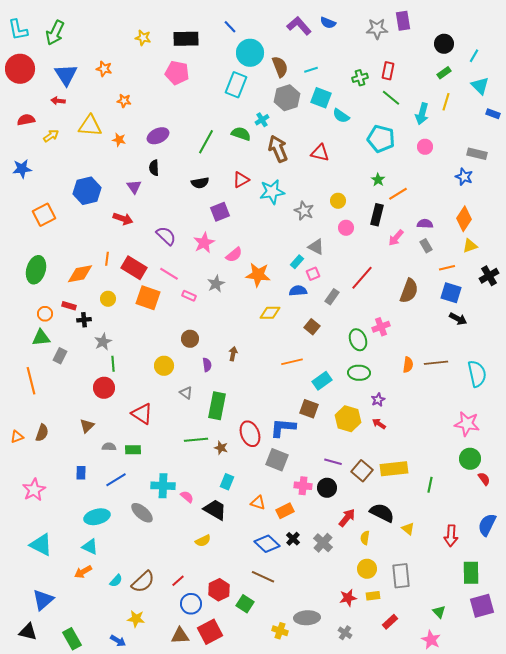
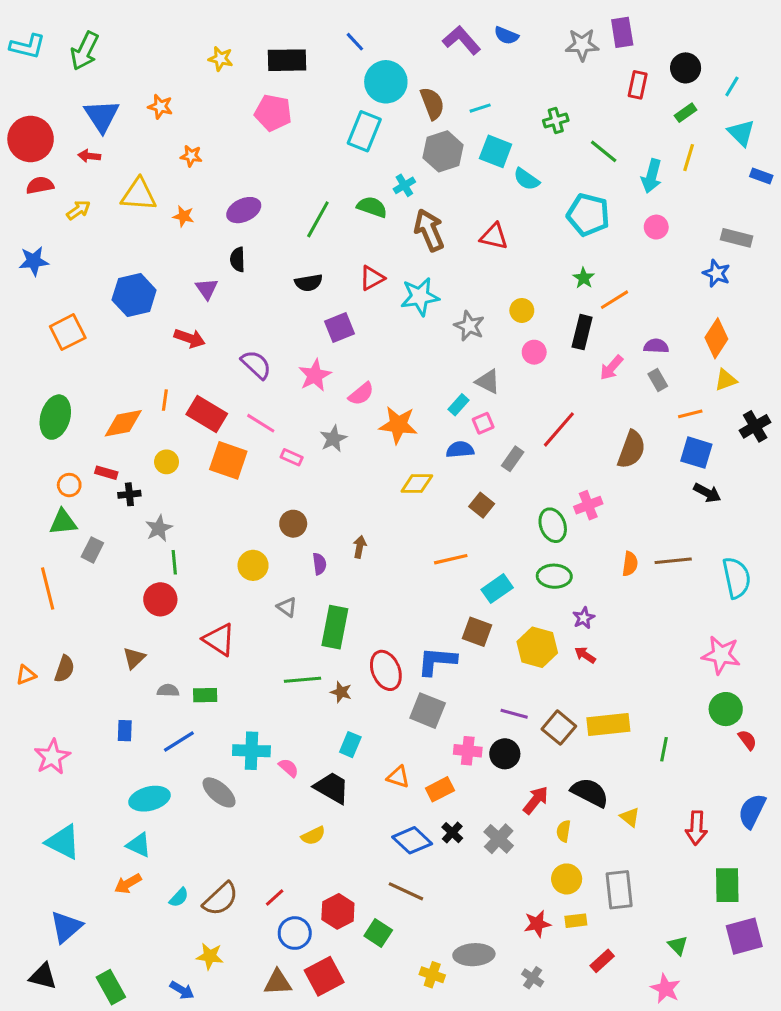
cyan L-shape: (18, 30) -> (27, 46), turned -65
red circle: (20, 69) -> (31, 139), moved
red rectangle: (388, 71) -> (638, 85), moved

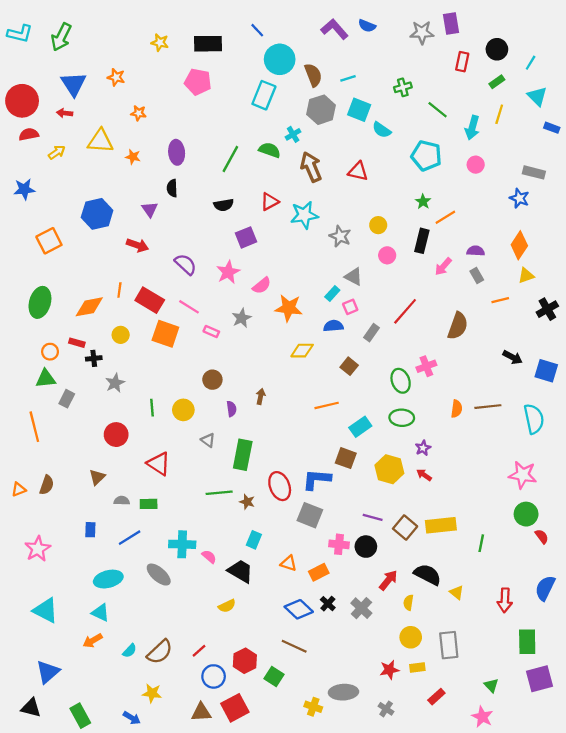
purple ellipse: (244, 210) -> (177, 152), turned -70
blue square: (696, 453) -> (546, 371), moved
green line: (174, 562) -> (152, 408), moved

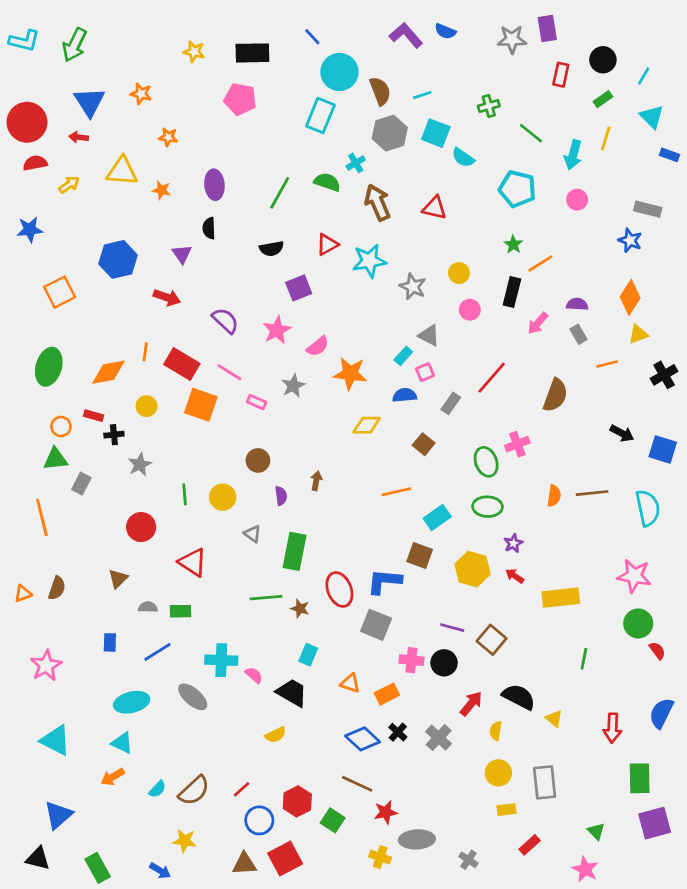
yellow rectangle: (441, 525) -> (561, 598), moved
red star: (389, 670) -> (386, 812), moved

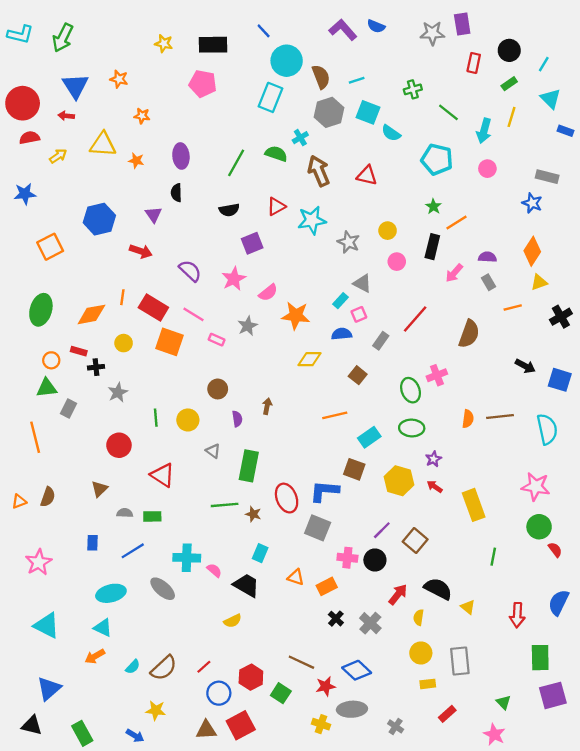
yellow rectangle: (561, 598) -> (474, 505), turned 76
purple line: (452, 628) -> (382, 530), turned -60
blue diamond: (363, 739) -> (357, 670), moved

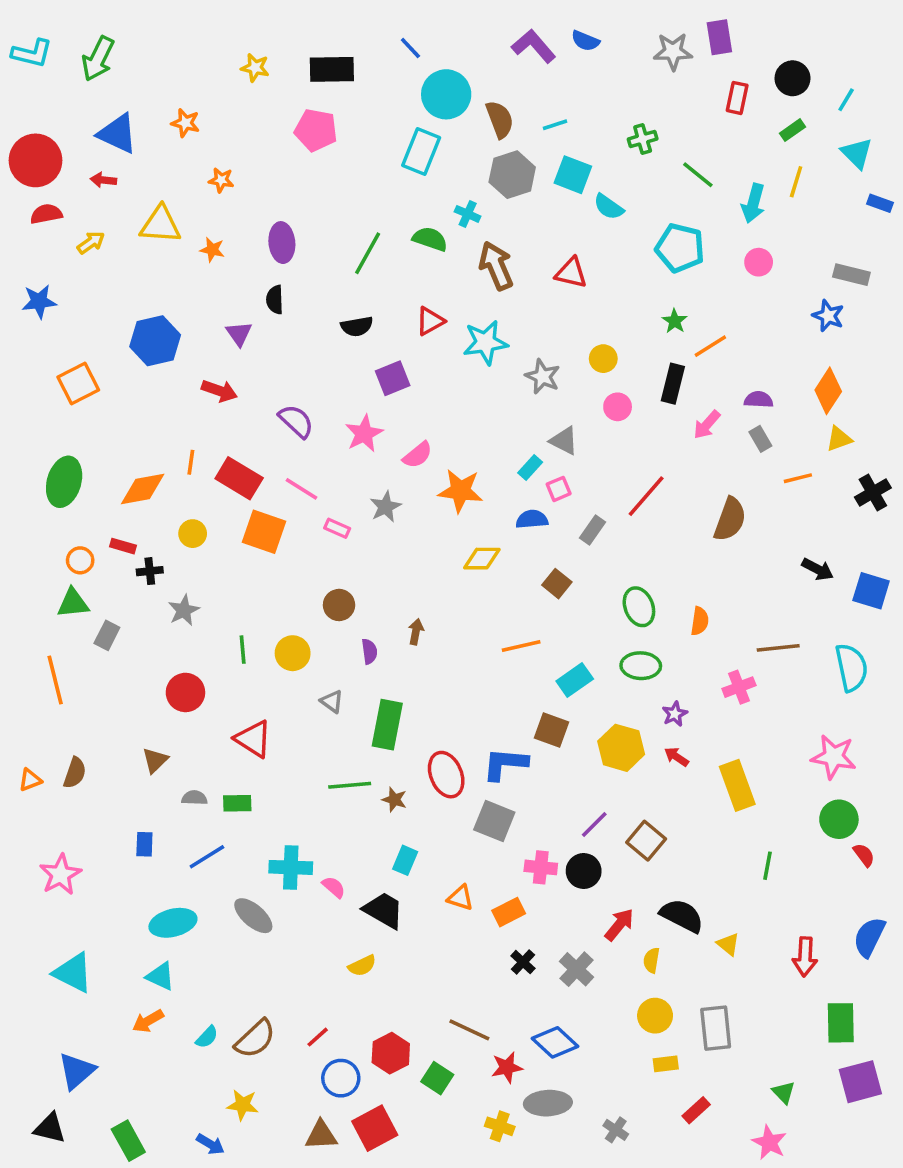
blue triangle: (75, 86) -> (118, 134), turned -32
cyan cross: (300, 138) -> (468, 214), turned -35
pink cross: (437, 375) -> (739, 687), moved
orange semicircle: (468, 419) -> (700, 621), moved

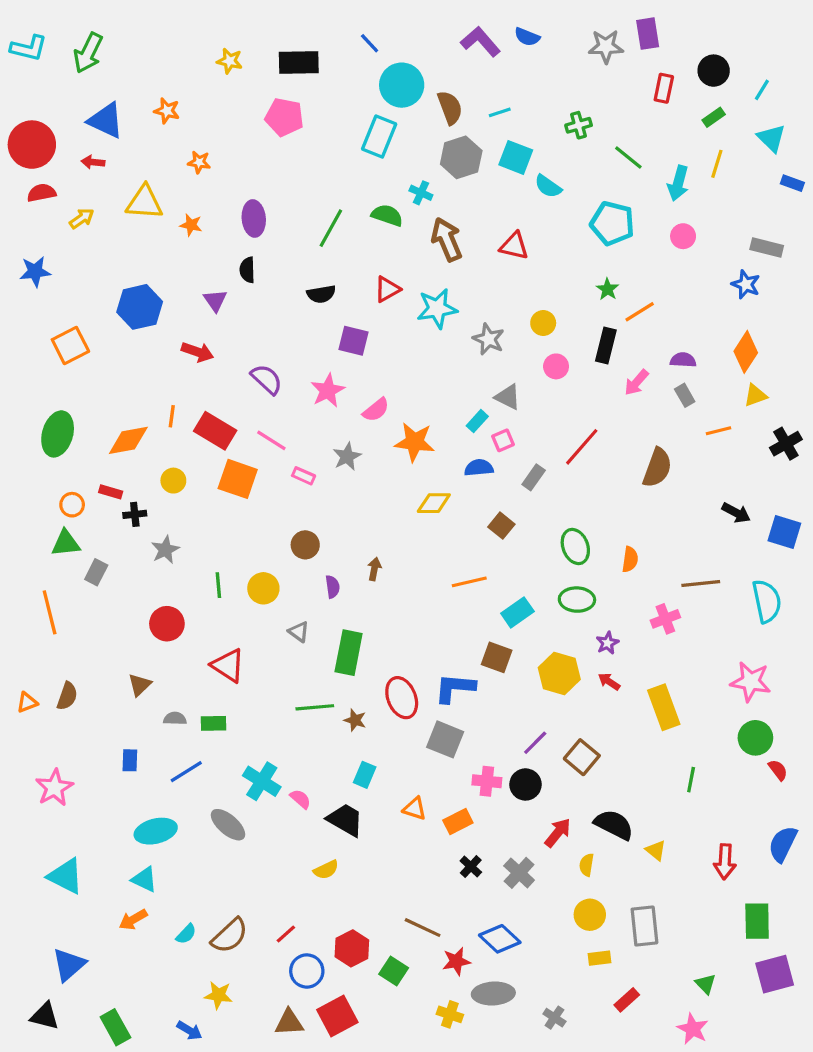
purple square: (393, 378) -> (353, 341), turned 36
cyan cross: (291, 867) -> (262, 781), turned 30

